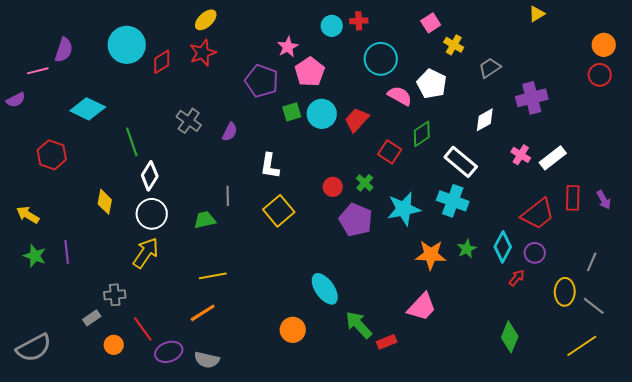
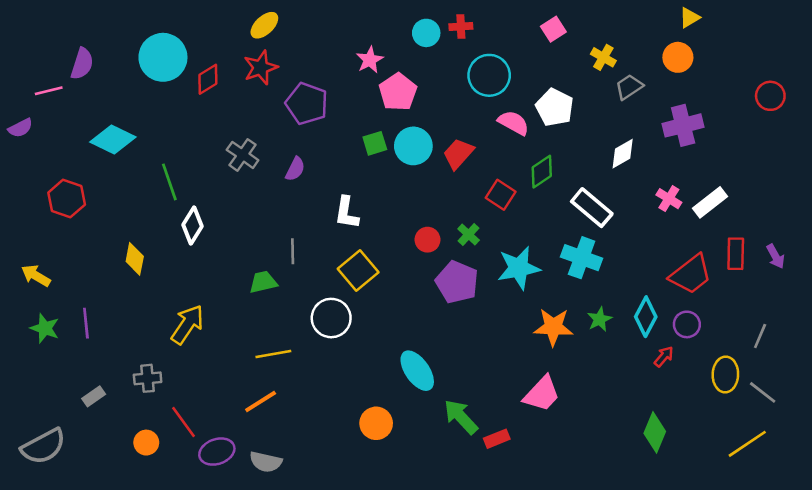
yellow cross: (454, 45) -> (603, 57), moved
orange circle: (604, 45) -> (678, 57), moved
purple pentagon: (262, 81) -> (307, 104), moved
white circle: (152, 214) -> (331, 318), moved
gray rectangle: (92, 318) -> (94, 396), moved

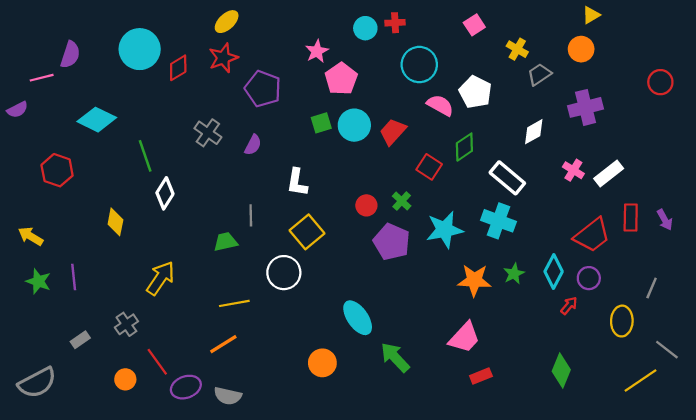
gray cross: (148, 378) -> (126, 324), turned -30
gray line: (763, 392) -> (667, 350), moved
red rectangle: (497, 439) -> (481, 376), moved

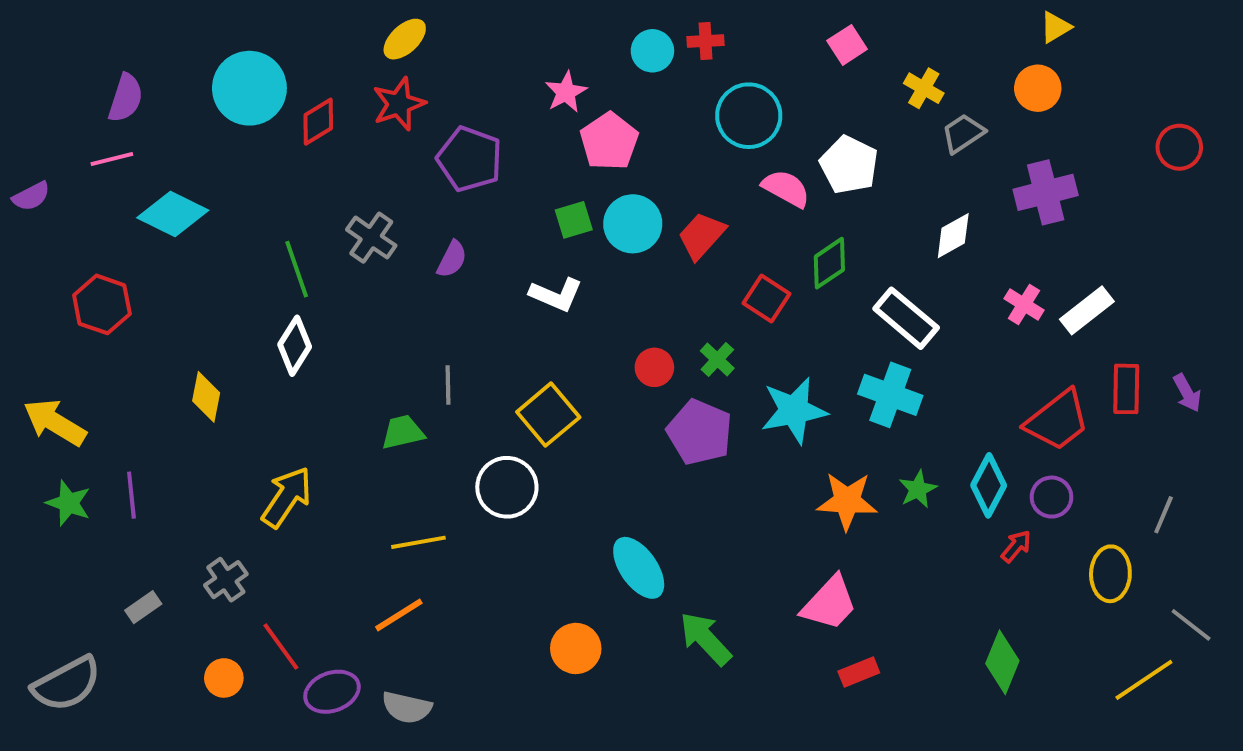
pink line: (42, 78) -> (112, 159), moved
green line: (145, 156) -> (297, 269), moved
white L-shape: (297, 182) -> (556, 295), moved, turned -76
yellow arrow: (31, 236) -> (55, 422), size x1.4

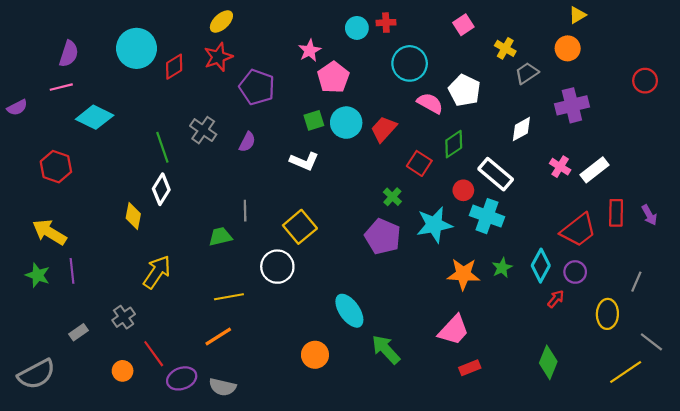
red circle: (654, 367) -> (463, 190), moved
yellow diamond: (206, 397) -> (133, 216), moved
yellow arrow: (55, 422) -> (49, 232), moved

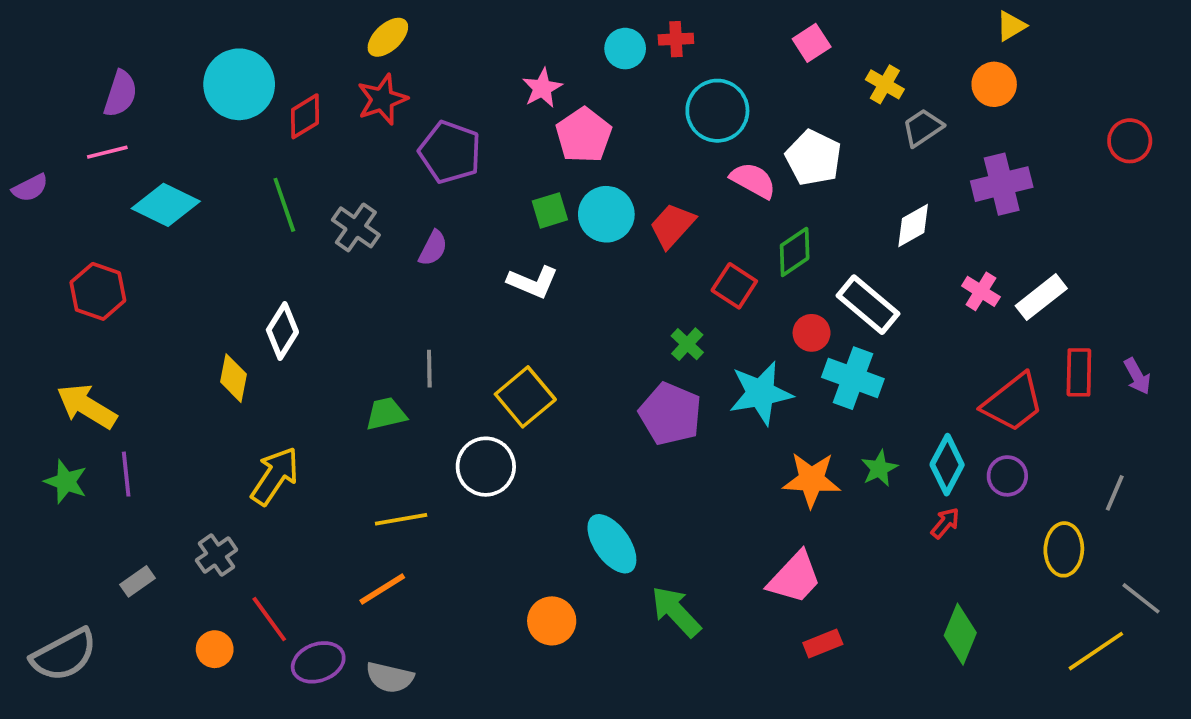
green line: (162, 147) -> (284, 205), moved
red arrow: (556, 299) -> (945, 523), moved

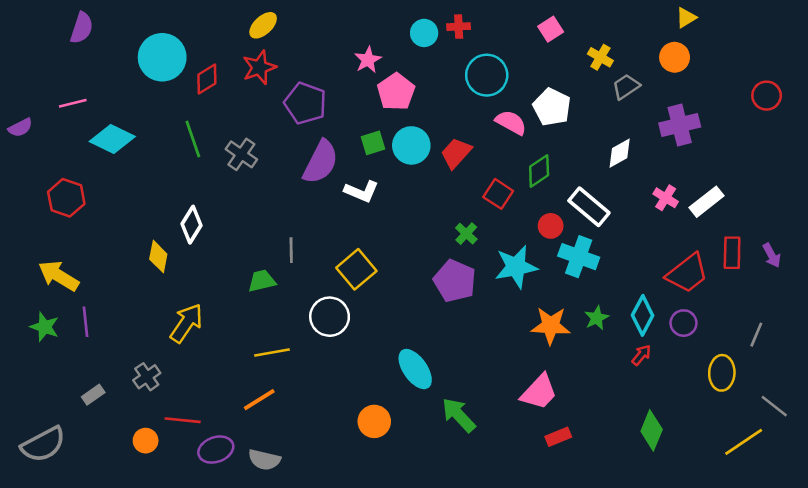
purple semicircle: (121, 94) -> (82, 28), moved
purple semicircle: (433, 248) -> (321, 162), moved, size x1.8
red line: (269, 619) -> (183, 420), turned -48

